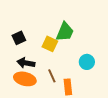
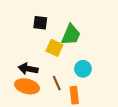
black square: (19, 38) -> (40, 23), moved, turned 32
cyan circle: (87, 62) -> (83, 69), moved

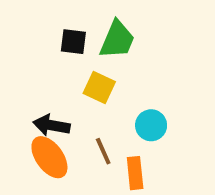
green trapezoid: (71, 35) -> (117, 40), moved
orange ellipse: (27, 86) -> (49, 157), turned 40

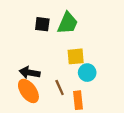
yellow square: (99, 87) -> (76, 56), moved, turned -30

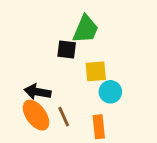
black square: (42, 24) -> (67, 50), moved
brown line: (60, 88) -> (64, 117), moved

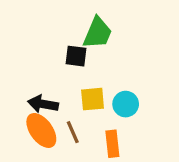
yellow square: (96, 71) -> (93, 99), moved

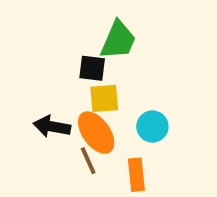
yellow square: (93, 99) -> (104, 98), moved
orange ellipse: (41, 130) -> (96, 133), moved

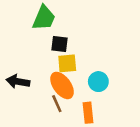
green trapezoid: (118, 40) -> (44, 18), moved
black arrow: (52, 127) -> (18, 82), moved

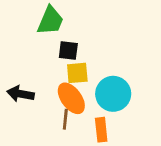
cyan circle: (98, 82) -> (113, 94), size x1.5
brown line: (57, 104) -> (65, 119), turned 30

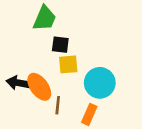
orange ellipse: (71, 98) -> (39, 87), moved
orange rectangle: (101, 130) -> (89, 114), turned 30

